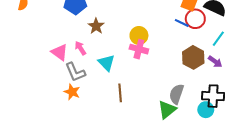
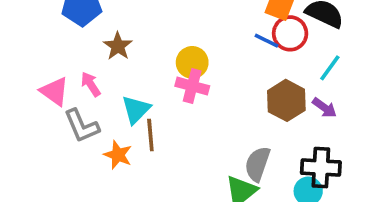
cyan triangle: (107, 63) -> (136, 110), turned 30
orange star: (72, 92) -> (118, 155), moved
brown line: (120, 93) -> (150, 135), moved

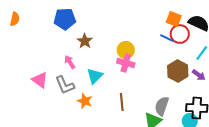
pink triangle: (54, 91) -> (40, 80), moved
brown line: (150, 135) -> (122, 102), moved

